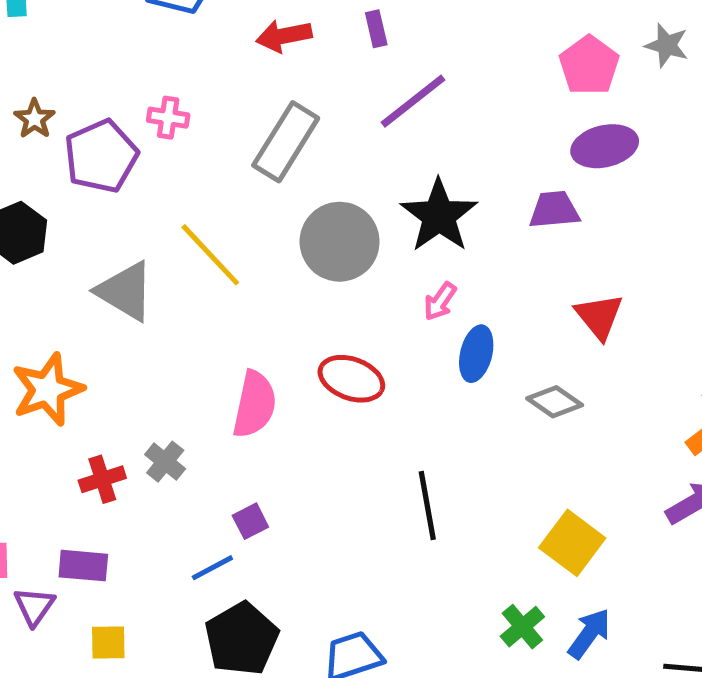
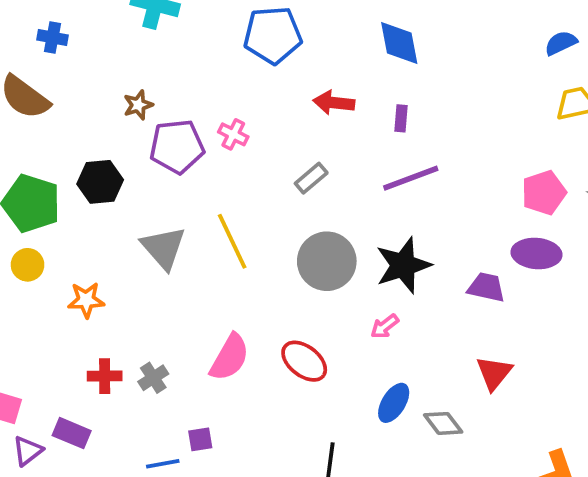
gray rectangle: (286, 142) -> (311, 178), size x0.6
blue ellipse: (476, 354) -> (394, 403), moved
orange star: (48, 390) -> (86, 300), size x0.7

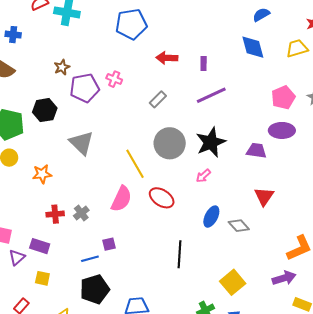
blue diamond: (399, 43) -> (253, 47), moved
blue semicircle: (561, 43) -> (261, 15), moved
yellow line: (232, 241) -> (135, 164), moved

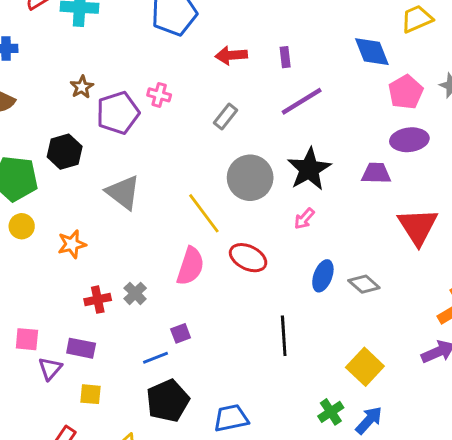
blue diamond: (253, 47) -> (372, 52), moved
red triangle: (264, 196) -> (418, 226), moved, size x1.4

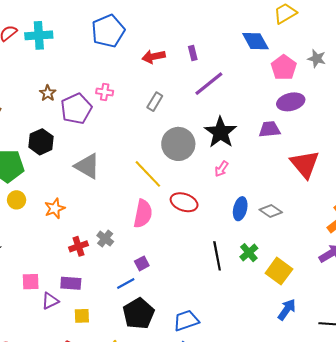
purple triangle: (50, 369) -> (50, 301), turned 30
green cross: (331, 412) -> (249, 253), moved

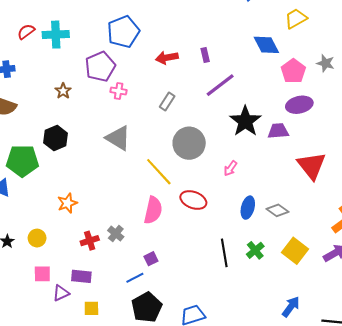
purple pentagon: (76, 109) -> (100, 67), moved
black star: (221, 132) -> (245, 121), moved
gray triangle: (87, 166) -> (118, 138), moved
yellow circle: (17, 200) -> (37, 238), moved
yellow square: (279, 271) -> (295, 251), moved

